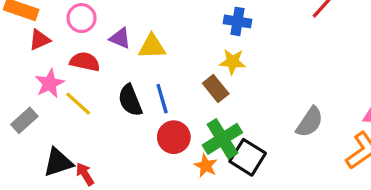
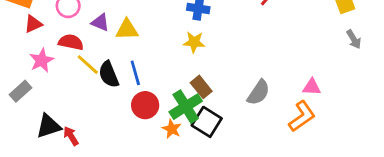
brown rectangle: (216, 89) -> (201, 87), moved
yellow line: (78, 104) -> (88, 65), moved

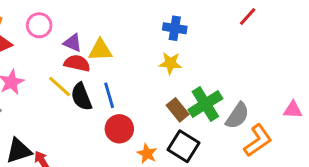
red semicircle: (71, 42) -> (77, 63), moved
green cross: (186, 107) -> (205, 104), moved
orange L-shape: (302, 116) -> (258, 140), moved

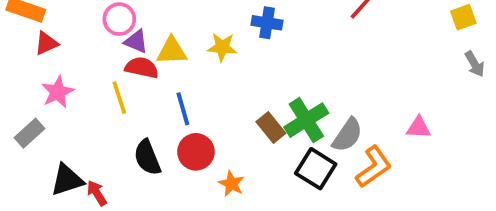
pink circle: (39, 25) -> (119, 19), moved
yellow star: (170, 63) -> (222, 47), moved
yellow line: (60, 87) -> (119, 98), turned 30
black semicircle: (81, 97) -> (147, 157), moved
black square: (183, 146) -> (316, 169), moved

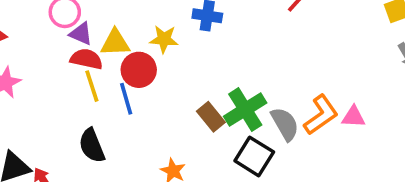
yellow line: (119, 98) -> (92, 86), moved
gray semicircle: (347, 135) -> (285, 124), turned -64
red circle: (196, 152) -> (139, 70), moved
orange L-shape: (374, 167) -> (321, 115), moved

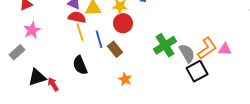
red circle: (139, 70) -> (123, 23), moved
brown rectangle: (211, 117) -> (115, 49), moved
black square: (254, 156) -> (197, 71), moved, turned 30

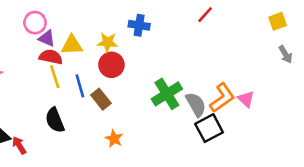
pink triangle: (225, 49) -> (246, 99), turned 40

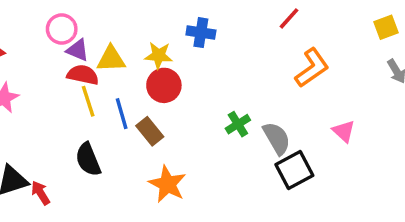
green cross: (167, 94) -> (238, 124), size x0.6
orange L-shape: (222, 98) -> (312, 68), moved
orange star: (114, 139) -> (167, 184), size x1.5

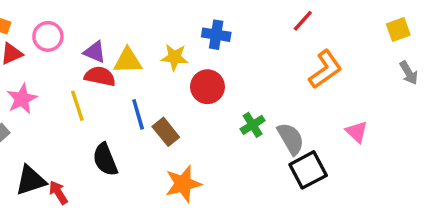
pink circle: (62, 29) -> (48, 36), moved
red circle: (164, 85) -> (207, 87), moved
yellow line: (88, 101) -> (77, 106), moved
orange star: (167, 184) -> (183, 184), turned 30

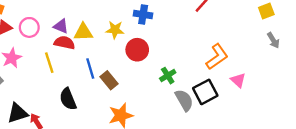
pink circle: (48, 36) -> (29, 27), moved
orange L-shape: (325, 69) -> (217, 57), moved
gray semicircle: (291, 139) -> (184, 100), moved
black square: (308, 170) -> (205, 92), moved

